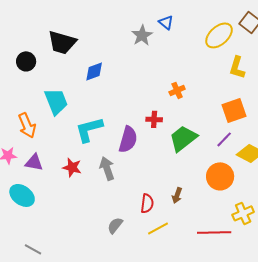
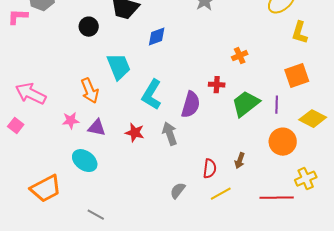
cyan L-shape: (89, 129) -> (152, 95), turned -44
purple line: (224, 139) -> (277, 105), moved, turned -42

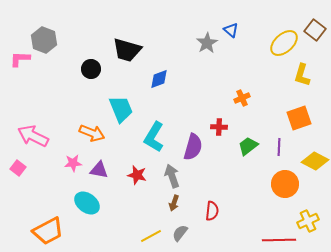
orange arrow: (90, 91) -> (92, 133), turned -45
green trapezoid: (246, 104) -> (248, 146), size x0.7
brown arrow: (240, 161) -> (174, 203), moved
yellow line: (221, 194) -> (151, 236), moved

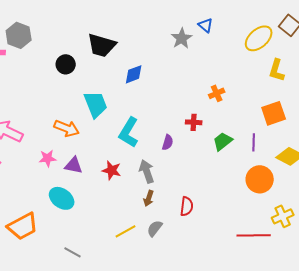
purple semicircle: (193, 147) -> (168, 142), size x0.6

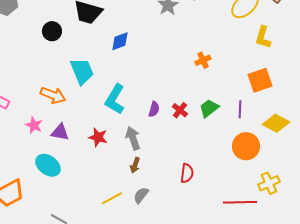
red cross: (194, 122) -> (180, 110), moved, turned 35
pink star: (48, 158) -> (34, 125), turned 30
red semicircle: (187, 206) -> (187, 173), moved

